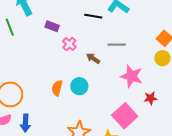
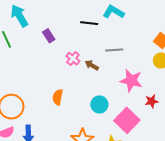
purple rectangle: (52, 26) -> (49, 36), turned 40
pink cross: (69, 44) -> (73, 59), moved
cyan circle: (79, 86) -> (99, 104), moved

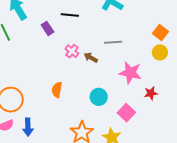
black line: (89, 23) -> (70, 15), moved
pink square: (127, 120) -> (126, 113), size x0.7

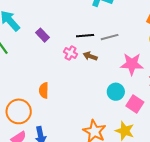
black line: (70, 15) -> (85, 36), moved
orange semicircle: (57, 90) -> (44, 90), moved
cyan circle: (99, 97) -> (116, 92), moved

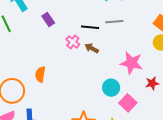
gray line: (110, 37) -> (114, 22), moved

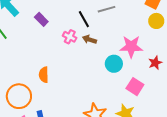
black line: (90, 27) -> (84, 19), turned 66
cyan circle: (111, 88) -> (114, 64), moved

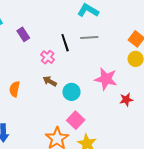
brown arrow: (89, 40) -> (50, 81), moved
cyan circle: (114, 64) -> (71, 92), moved
pink square: (135, 87) -> (76, 120), moved

